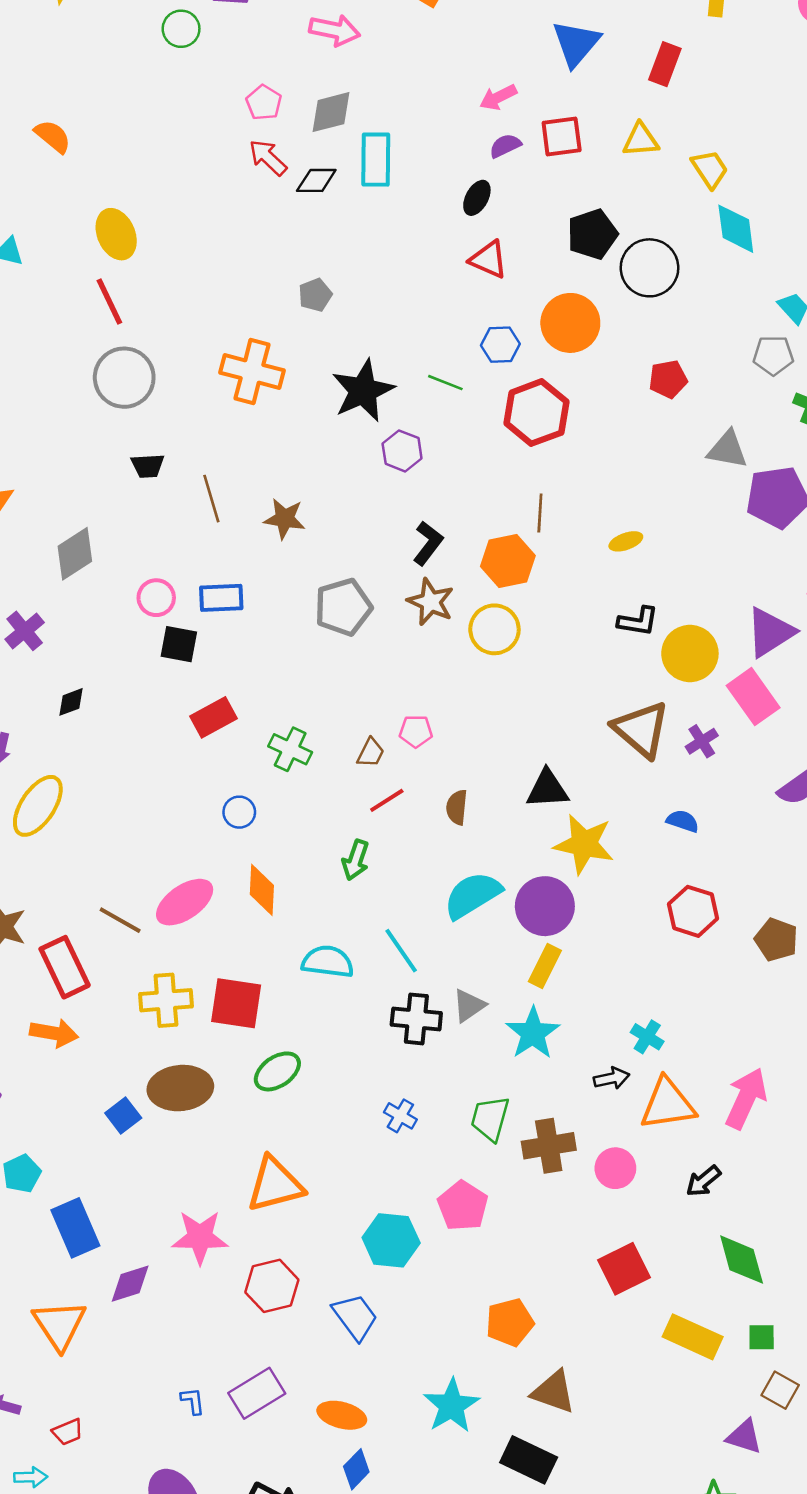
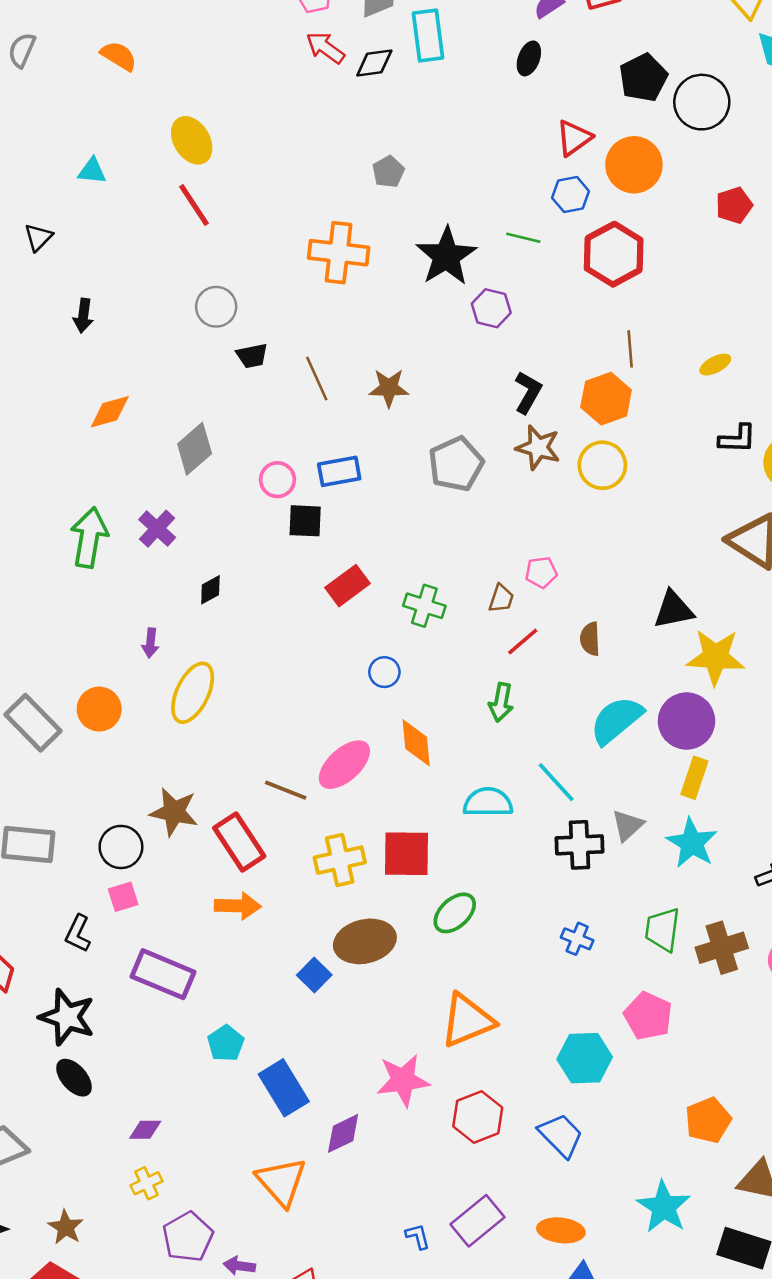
red triangle: (489, 260) -> (574, 138), moved, turned -51
gray circle: (124, 378) -> (216, 307), moved, size x0.7

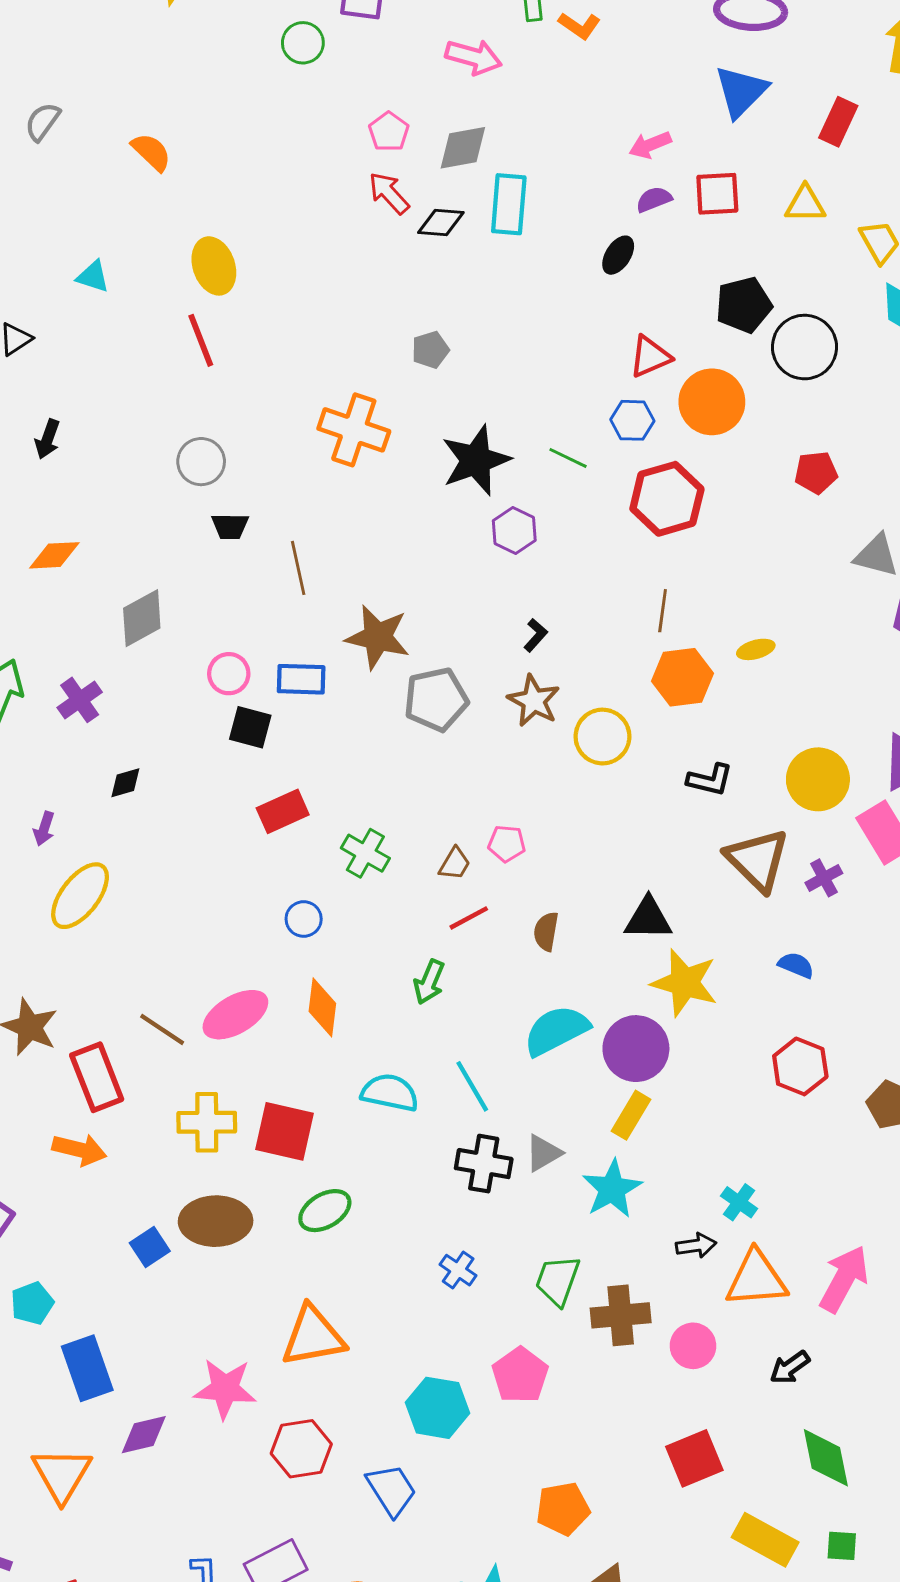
brown star: (389, 388) -> (378, 637), moved, size x1.4
black L-shape: (528, 392) -> (536, 635), size x0.7
orange hexagon: (606, 399) -> (682, 677), moved
black L-shape: (737, 439) -> (710, 780), moved

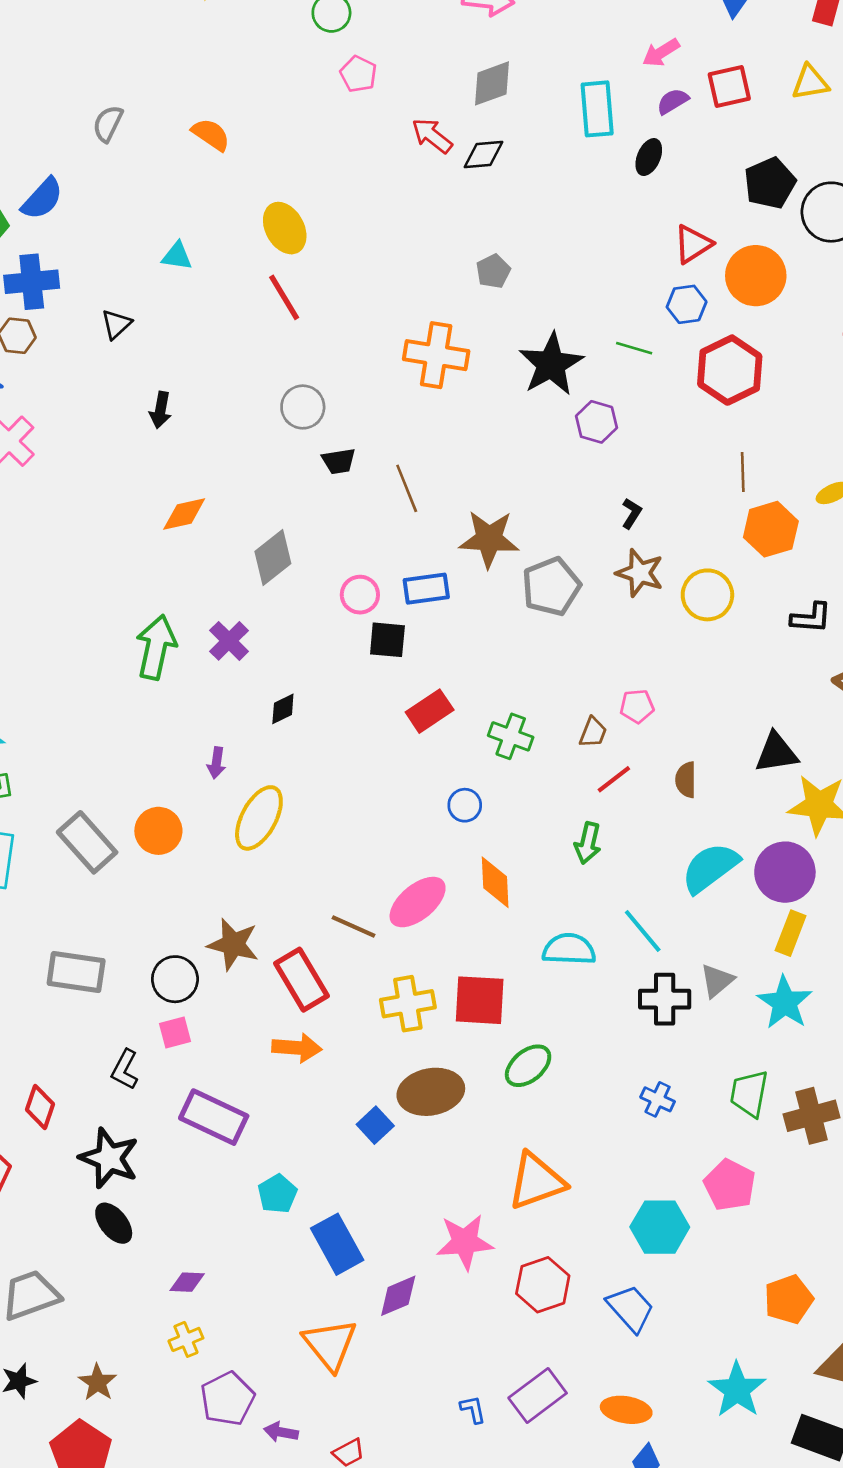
pink pentagon: (389, 132) -> (358, 74), moved
cyan rectangle: (509, 204) -> (597, 109), moved

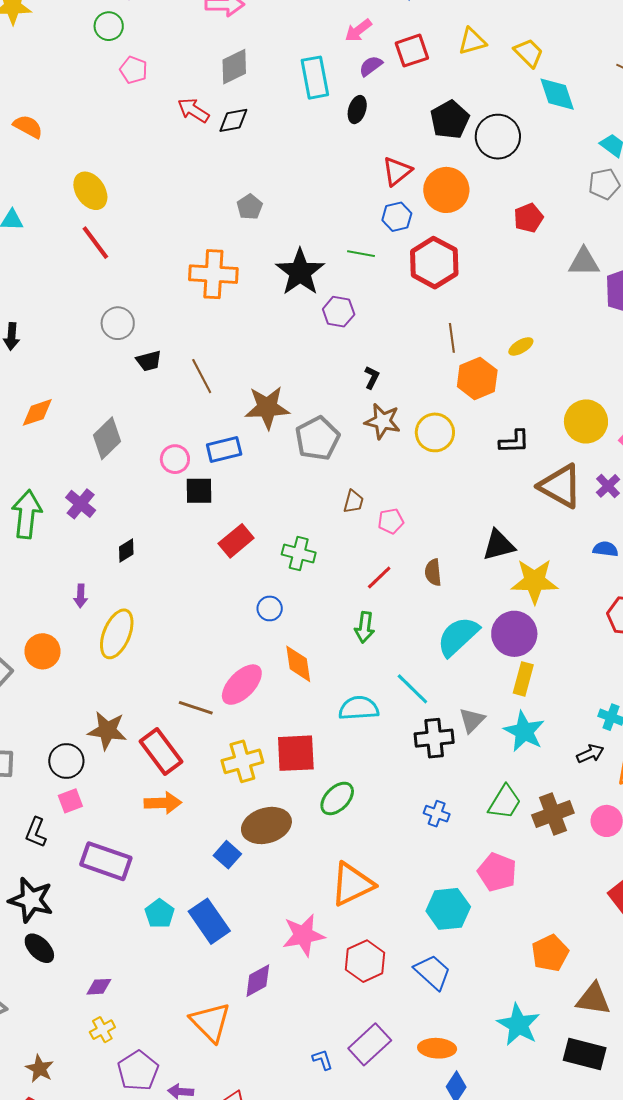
brown trapezoid: (593, 732) -> (353, 502), moved
green trapezoid: (749, 1094) -> (505, 802), turned -153
blue rectangle: (337, 1244) -> (209, 921), moved

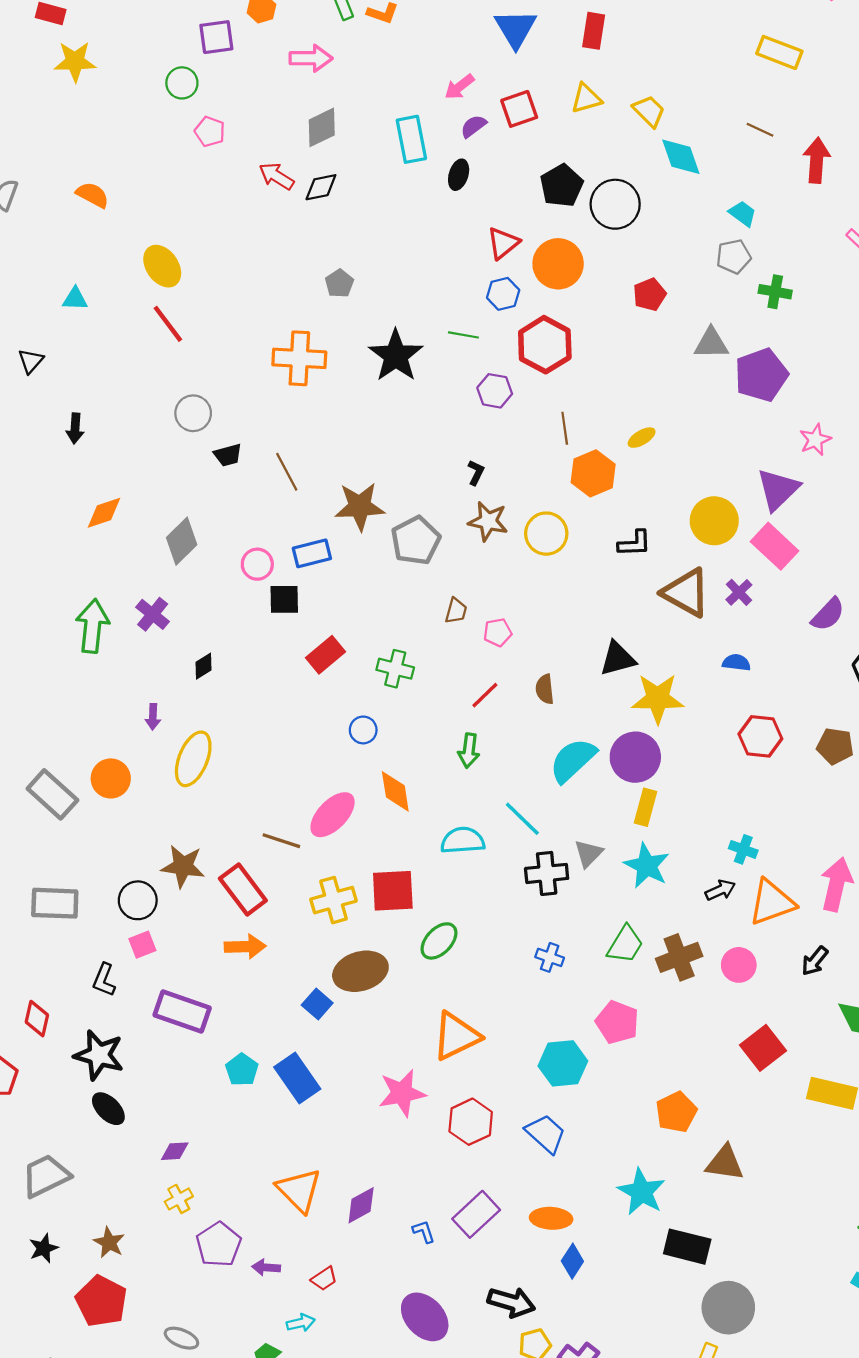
purple hexagon: (339, 312) -> (495, 391), moved
purple diamond: (258, 981) -> (361, 1205), moved
black rectangle: (585, 1054) -> (687, 1247), moved

